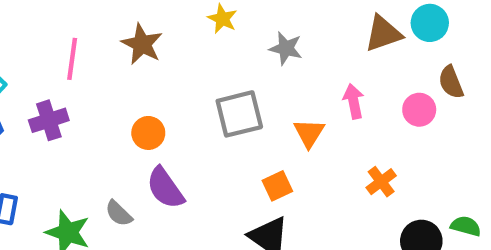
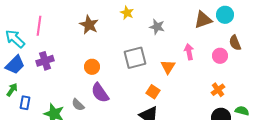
pink line: (72, 59) -> (39, 26), moved
orange cross: (381, 182) -> (218, 90), moved
orange square: (277, 186) -> (153, 92), turned -32

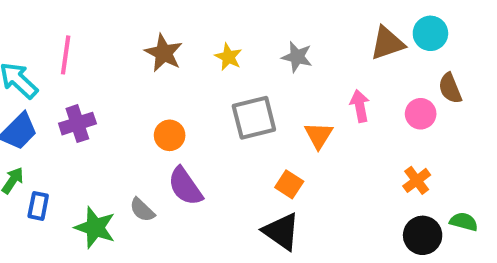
yellow star: (127, 13) -> (228, 57), moved

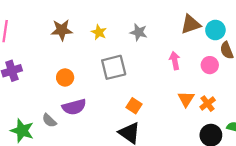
cyan circle: (430, 33) -> (215, 30), moved
brown star: (164, 53) -> (62, 30), turned -30
orange triangle: (319, 135) -> (186, 99), moved
purple semicircle: (185, 186) -> (74, 107), turned -70

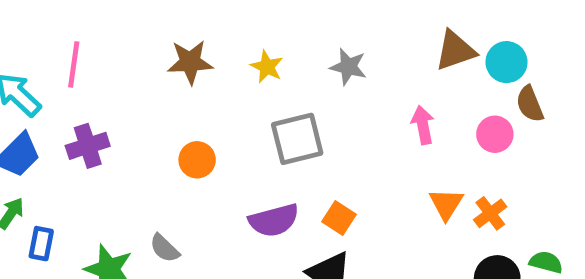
purple semicircle: (74, 107) -> (274, 220), moved

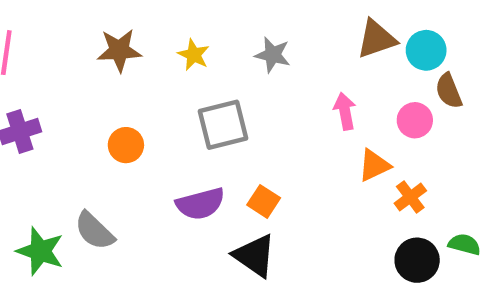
orange triangle: (446, 204) -> (374, 165), moved, turned 33
gray semicircle: (165, 248) -> (94, 231), size x1.4

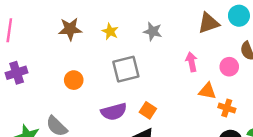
cyan circle: (426, 50) -> (239, 16), moved
orange triangle: (374, 165) -> (207, 91), turned 36
orange cross: (410, 197) -> (227, 108), turned -35

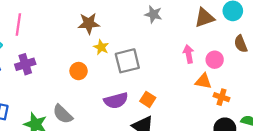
brown star: (70, 29) -> (89, 23), moved
yellow star: (110, 31) -> (101, 47), moved
gray star: (153, 31) -> (153, 14), moved
pink circle: (229, 67) -> (215, 60), moved

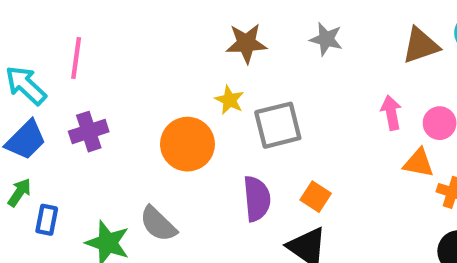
brown star: (89, 23) -> (246, 43), moved
orange circle: (79, 71) -> (187, 144), size x1.6
purple semicircle: (116, 101) -> (257, 199), turned -80

